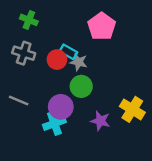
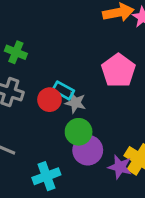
pink pentagon: (102, 26) -> (118, 71), moved
purple circle: (61, 107) -> (88, 150), moved
purple star: (100, 121) -> (120, 167), moved

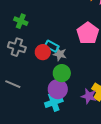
purple circle: (88, 150) -> (58, 89), moved
cyan cross: (46, 176) -> (54, 102), moved

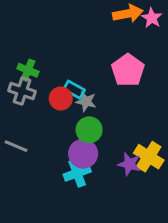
green cross: (21, 21) -> (28, 70), moved

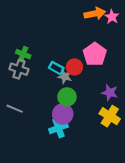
red circle: (61, 99) -> (74, 67), moved
purple star: (129, 164) -> (110, 93), moved

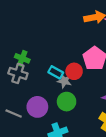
purple circle: (63, 114) -> (37, 107), moved

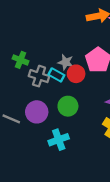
gray cross: (18, 73) -> (39, 76), moved
gray star: (64, 81) -> (66, 62), moved

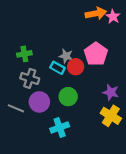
green cross: (21, 60) -> (24, 54), turned -32
gray cross: (39, 76) -> (30, 78), moved

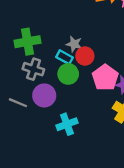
green cross: (24, 54) -> (27, 42), size x1.5
pink pentagon: (96, 54) -> (105, 78), moved
green circle: (68, 97) -> (68, 74), moved

